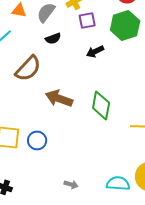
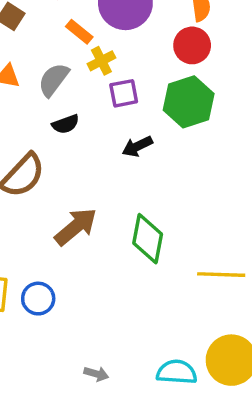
brown arrow: (59, 98) -> (76, 227), turned 120

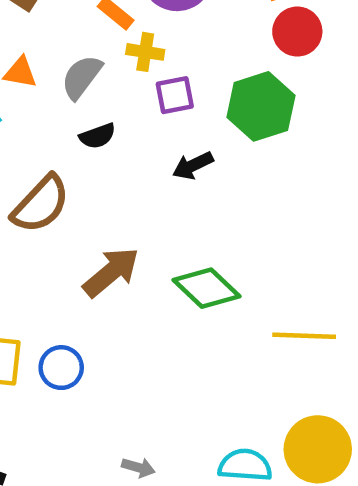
red circle: (192, 45) -> (297, 32), moved
yellow cross: (101, 61) -> (145, 52), turned 36
green diamond: (148, 239) -> (206, 288), turned -57

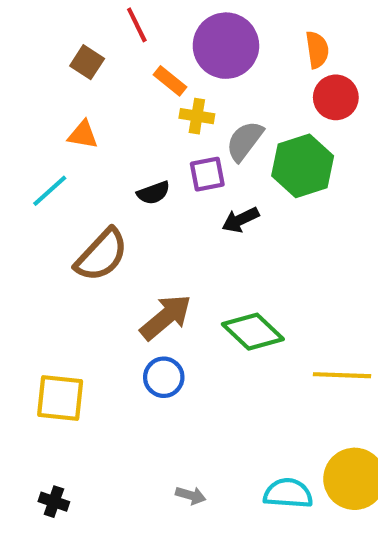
gray semicircle: (82, 77) -> (245, 141), moved
purple square: (175, 95) -> (207, 174), moved
blue circle: (61, 368) -> (164, 377), moved

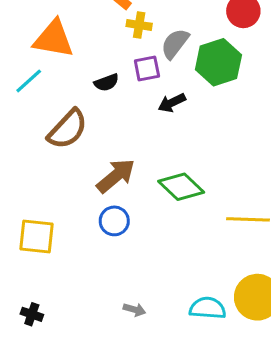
orange triangle: (83, 135) -> (54, 39), size x1.8

